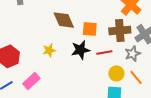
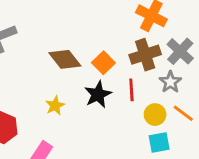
orange square: (90, 29) -> (103, 63), turned -35
red line: (104, 52) -> (131, 90), turned -70

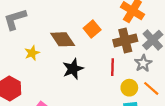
orange square: (103, 63) -> (92, 29), moved
black star: (98, 94) -> (73, 69), moved
yellow star: (55, 106) -> (32, 53), moved

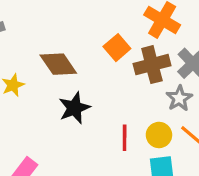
orange square: (92, 29) -> (117, 48), moved
red line: (112, 67) -> (125, 138), moved

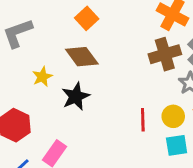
orange square: (117, 48) -> (87, 18), moved
black star: (74, 108) -> (76, 96), moved

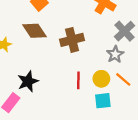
brown cross: (165, 54) -> (72, 40), moved
black star: (76, 96) -> (28, 81), moved

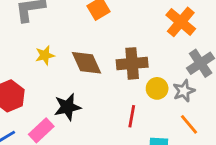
brown diamond: (35, 31) -> (87, 63), moved
yellow circle: (101, 79) -> (157, 88), moved

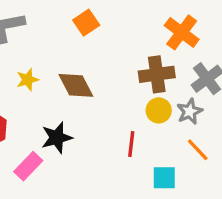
brown cross: (132, 63) -> (157, 74), moved

